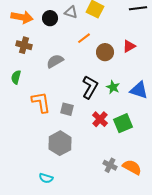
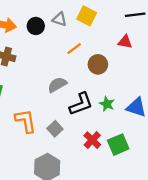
red triangle: (129, 46) -> (125, 42), moved, turned 40
gray semicircle: (55, 61) -> (57, 85), moved
black L-shape: (90, 87) -> (81, 104), turned 40
gray square: (67, 109) -> (55, 129), turned 32

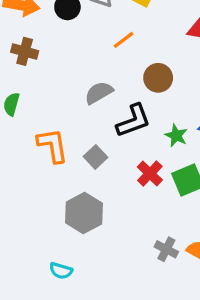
brown circle: (98, 64) -> (158, 78), moved
green star: (107, 104) -> (176, 136), moved

